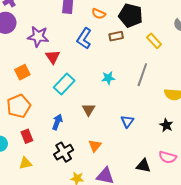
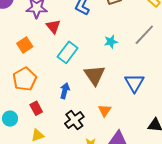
gray line: (142, 75) -> (144, 35), turned 30
brown triangle: (89, 110) -> (95, 75), size x1.6
blue triangle: (127, 121) -> (134, 83), size x1.5

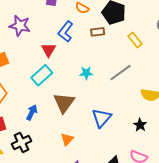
red triangle: (53, 26) -> (48, 50), moved
black cross: (74, 120) -> (21, 142), moved

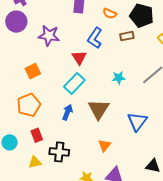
blue arrow: (32, 112) -> (68, 112), moved
black cross: (21, 142) -> (59, 152), turned 36

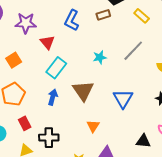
red triangle: (79, 58) -> (47, 42), moved

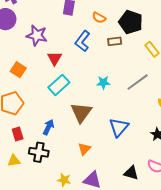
orange square: (14, 60) -> (18, 70), turned -35
blue arrow: (53, 97) -> (48, 127), moved

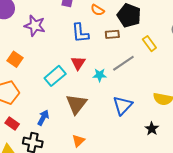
blue L-shape: (82, 41) -> (80, 33), turned -45
red triangle: (55, 58) -> (78, 63), moved
gray line: (138, 82) -> (123, 63), moved
blue triangle: (119, 127) -> (123, 105), moved
red rectangle: (18, 134) -> (12, 123), turned -40

